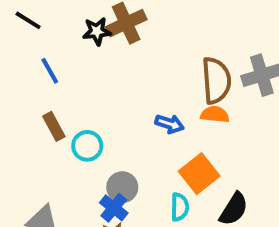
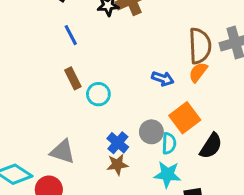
orange semicircle: (215, 115) -> (198, 72), turned -60
gray circle: (122, 187) -> (151, 132), moved

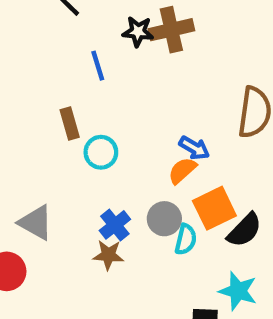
blue line: (71, 35) -> (98, 66), moved
orange semicircle: (198, 72) -> (182, 170), moved
black semicircle: (211, 146) -> (244, 230), moved
cyan star: (167, 174) -> (238, 291), moved

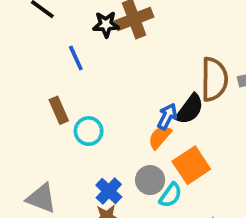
blue arrow: (194, 148) -> (167, 116), turned -85
black semicircle: (244, 230) -> (190, 109), moved
cyan semicircle: (186, 239) -> (171, 195), turned 30

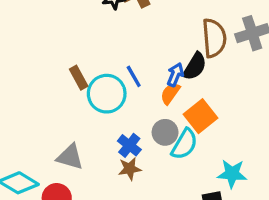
blue line: (76, 58) -> (134, 76), moved
cyan circle: (89, 131) -> (107, 94), size x1.5
cyan semicircle: (171, 195) -> (184, 144), size x1.4

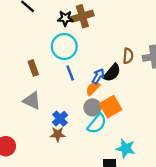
brown semicircle: (214, 38) -> (128, 56), size x0.6
cyan circle: (107, 94) -> (64, 47), moved
gray circle: (165, 132) -> (92, 107), moved
gray triangle: (70, 157) -> (32, 101), moved

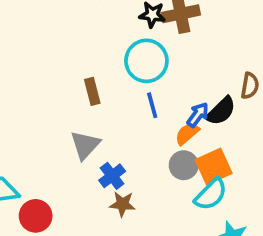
gray triangle: (32, 101) -> (85, 145), turned 42
blue cross: (60, 119) -> (112, 176), moved
cyan semicircle: (97, 124) -> (211, 194), moved

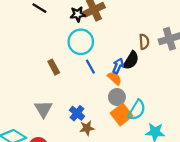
orange semicircle: (187, 134) -> (114, 78), turned 96
gray triangle: (85, 145) -> (43, 109), moved
orange square: (214, 166) -> (122, 114), moved

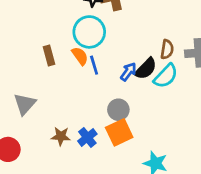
orange semicircle: (114, 78) -> (80, 56), moved
cyan semicircle: (137, 110) -> (166, 76), moved
blue cross: (77, 113) -> (87, 137), moved
brown star: (87, 128) -> (61, 136), moved

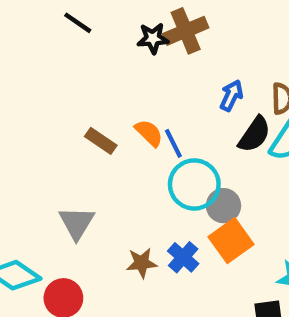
cyan circle: (89, 32) -> (194, 184), moved
brown rectangle: (49, 55) -> (101, 141), turned -30
blue arrow: (128, 72) -> (231, 96), moved

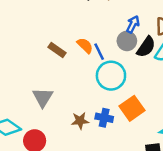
gray circle: (223, 206) -> (127, 41), moved
blue cross: (183, 257) -> (104, 118), turned -30

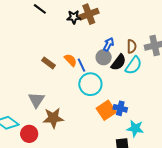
blue cross: (104, 118) -> (120, 108), moved
brown star: (80, 121) -> (53, 118), moved, size x1.5

